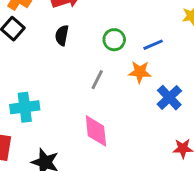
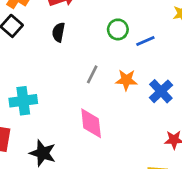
green circle: (114, 40) -> (118, 29), moved
orange star: (140, 72) -> (126, 80), moved

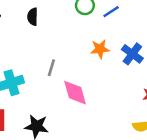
gray line: (92, 74) -> (51, 68), moved

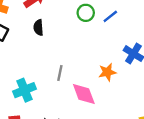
orange star: (100, 49) -> (107, 72), moved

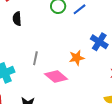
pink diamond: (84, 94) -> (56, 77), turned -30

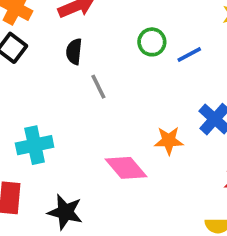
gray line: (35, 58) -> (98, 87), moved, turned -48

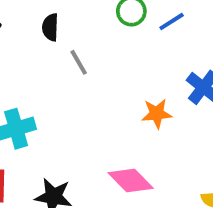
pink diamond: (126, 168) -> (131, 180), moved

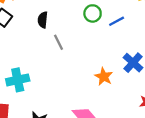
orange star: (157, 114) -> (104, 77), turned 30

